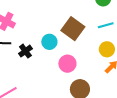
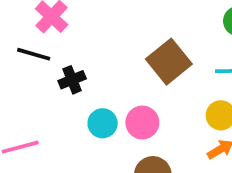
cyan circle: (49, 42) -> (103, 123), moved

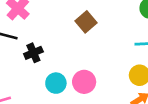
brown square: (169, 62) -> (86, 22), moved, size x0.7

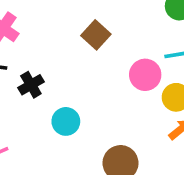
pink circle: (84, 82) -> (145, 75), moved

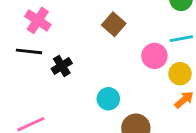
cyan circle: (66, 121) -> (108, 99), moved

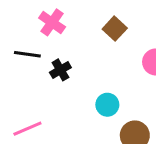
pink cross: (38, 20) -> (52, 22), moved

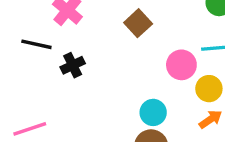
cyan circle: (107, 105) -> (153, 112), moved

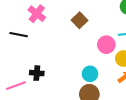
black cross: (73, 65) -> (37, 73), moved, turned 32

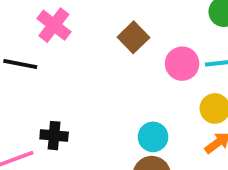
pink circle: (106, 45) -> (182, 64), moved

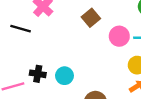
cyan circle: (153, 137) -> (64, 76), moved

